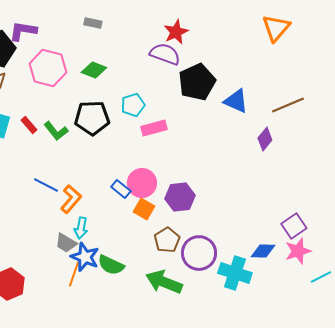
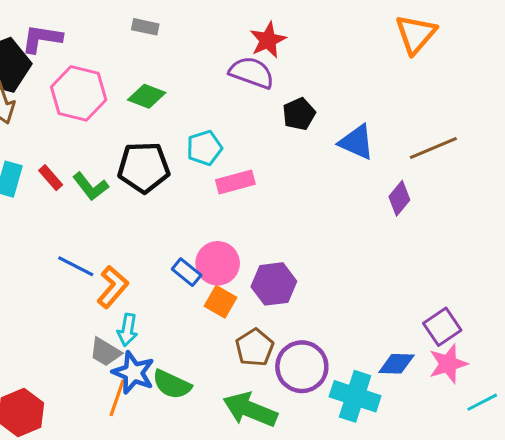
black pentagon: (197, 82) -> (299, 114), size x0.6

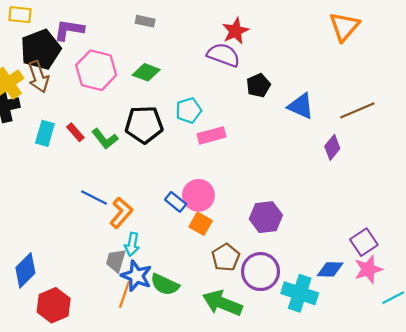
purple hexagon: (274, 284) -> (266, 217), moved
gray trapezoid: (105, 352) -> (116, 261), turned 75

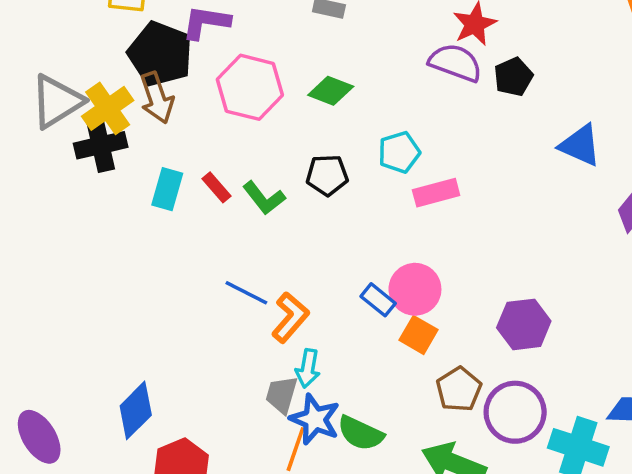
black pentagon: (41, 49) -> (160, 54), turned -30
black pentagon: (258, 85) -> (513, 77), moved
black pentagon: (144, 125) -> (327, 175), size x0.7

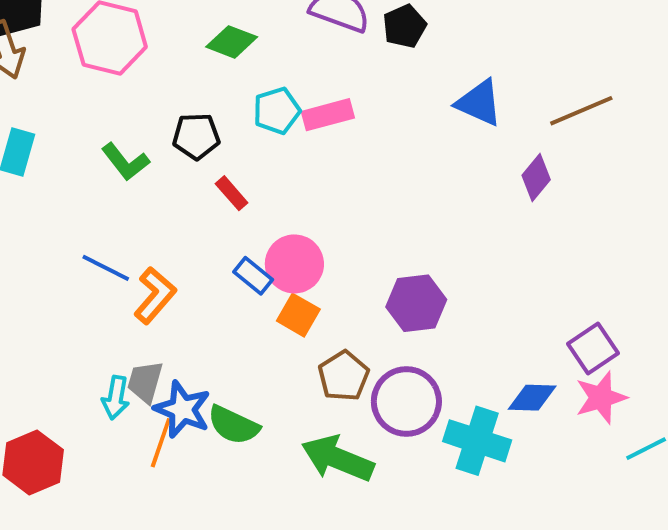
green diamond: (331, 91) -> (232, 42), moved
red rectangle: (217, 187) -> (232, 193), moved
pink rectangle: (436, 193) -> (328, 115), moved
cyan arrow: (308, 368) -> (116, 398), moved

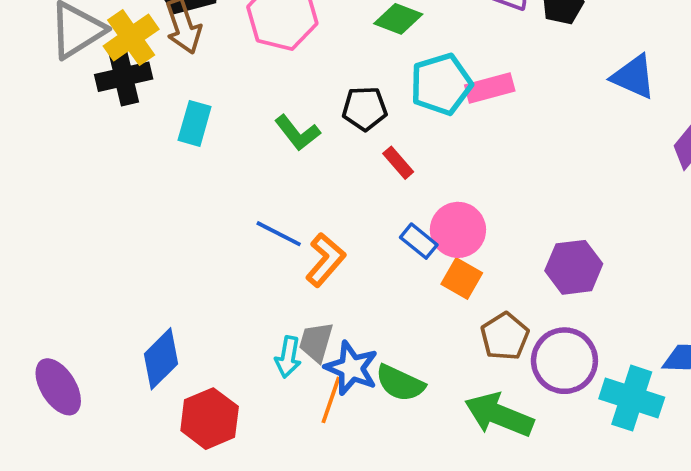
cyan pentagon: (277, 111) -> (441, 84), size x1.4

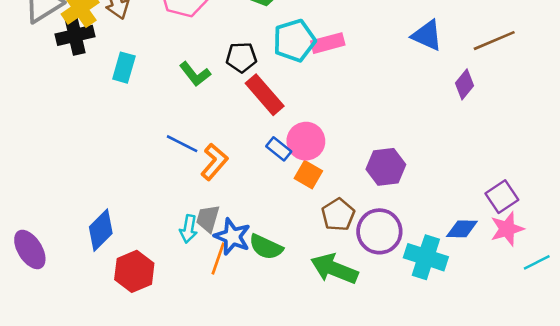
red rectangle: (398, 163) -> (265, 95), size x1.8

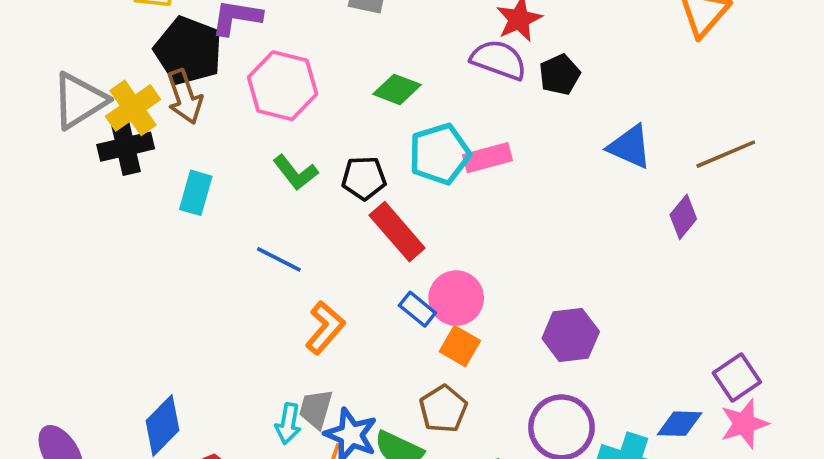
green L-shape: (195, 74) -> (295, 173), moved
blue line: (182, 144) -> (279, 259), moved
brown pentagon: (338, 215) -> (443, 409), moved

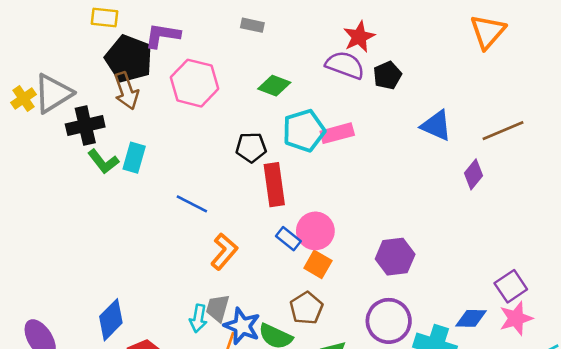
yellow cross: (133, 108) -> (23, 98), moved, size x0.7
green L-shape: (295, 173) -> (103, 162), moved
red rectangle: (397, 232) -> (274, 185), turned 33

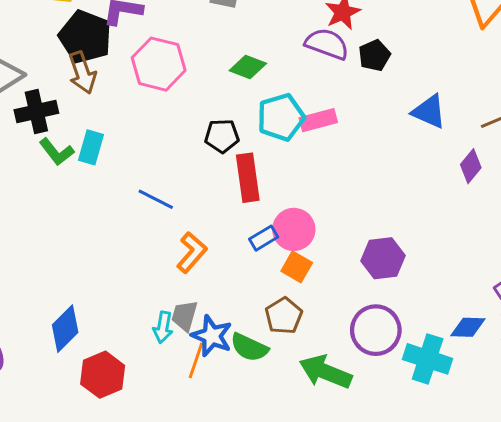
blue rectangle: (288, 239) -> (264, 238), turned -70

